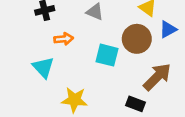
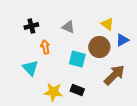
orange arrow: (64, 39) -> (45, 47), turned -96
black rectangle: (135, 104) -> (77, 90), moved

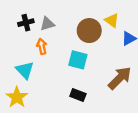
gray triangle: (68, 27) -> (47, 24), moved, turned -40
brown circle: (99, 47) -> (89, 31), moved
yellow star: (53, 92) -> (17, 97), moved, turned 30

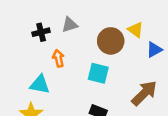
gray triangle: (47, 24) -> (70, 25), moved
cyan triangle: (25, 70) -> (40, 84), turned -36

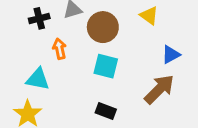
brown circle: (111, 41) -> (103, 27), moved
blue triangle: (154, 50) -> (171, 55), moved

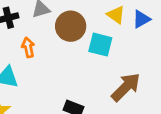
blue triangle: (171, 55) -> (141, 19), moved
cyan square: (106, 66) -> (100, 45), moved

